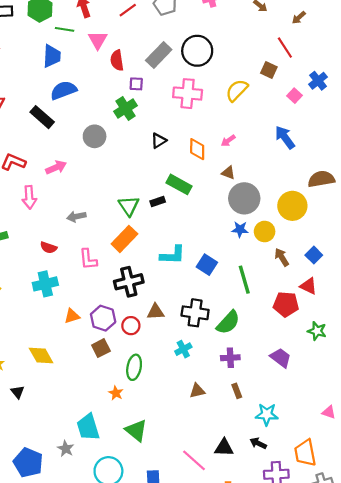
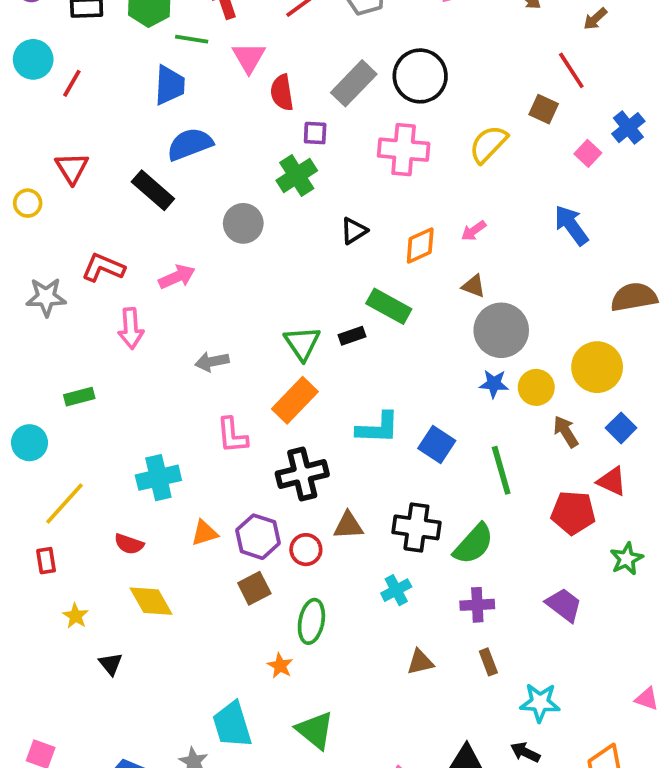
orange diamond: (197, 149) -> (420, 245), turned 65
yellow circle: (292, 206) -> (597, 367), moved
red semicircle: (49, 248) -> (129, 544), moved
green star: (317, 331) -> (627, 559), turned 30

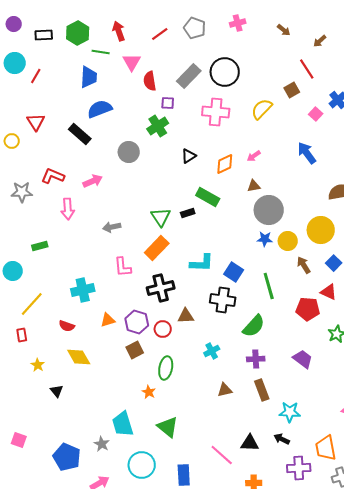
brown square: (544, 109) -> (292, 90), turned 35
brown triangle: (474, 286) -> (254, 186), turned -32
black cross: (416, 527) -> (223, 300), moved
brown rectangle: (488, 662) -> (262, 390), size x1.5

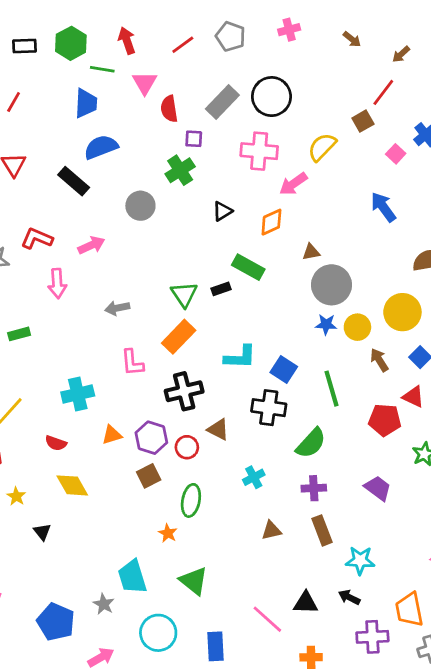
red line: (307, 69) -> (383, 92), turned 70
pink arrow: (254, 156) -> (293, 184), moved, size x1.5
brown triangle: (186, 316) -> (218, 429), turned 30

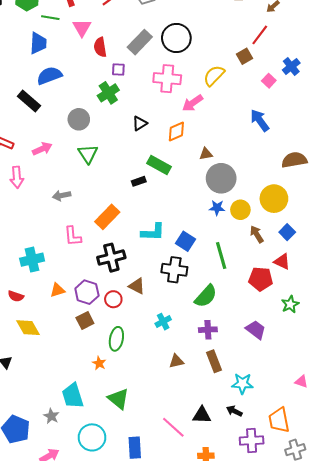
green triangle: (184, 294) -> (88, 154), moved

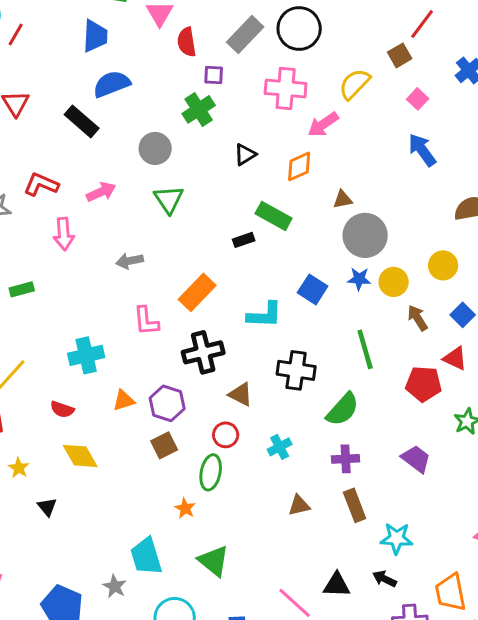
pink square: (269, 81) -> (418, 99), moved
yellow circle: (274, 199) -> (443, 265), size x0.7
blue square: (186, 241) -> (313, 289), moved
red circle: (113, 299) -> (226, 435), moved

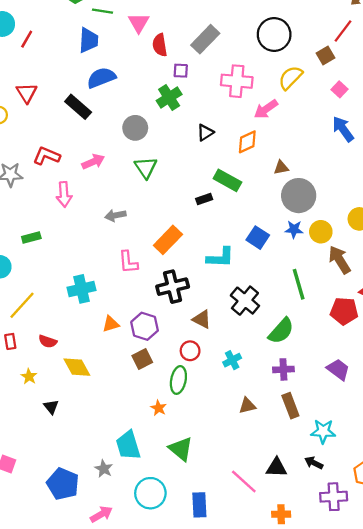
black circle: (299, 28) -> (274, 34), moved
brown arrow: (418, 318) -> (339, 260), size x1.4
black cross: (296, 370) -> (245, 301), turned 32
red semicircle: (62, 409) -> (48, 341), moved

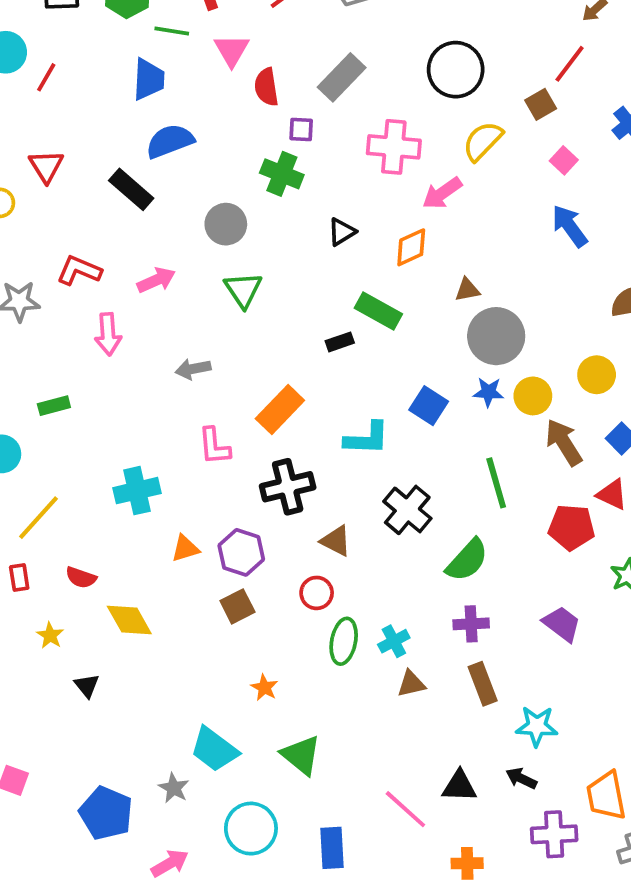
green cross: (169, 98) -> (282, 174), turned -35
cyan cross: (232, 360) -> (394, 641), moved
green ellipse: (178, 380) -> (344, 641), moved
cyan trapezoid: (128, 445) -> (214, 749), turned -36

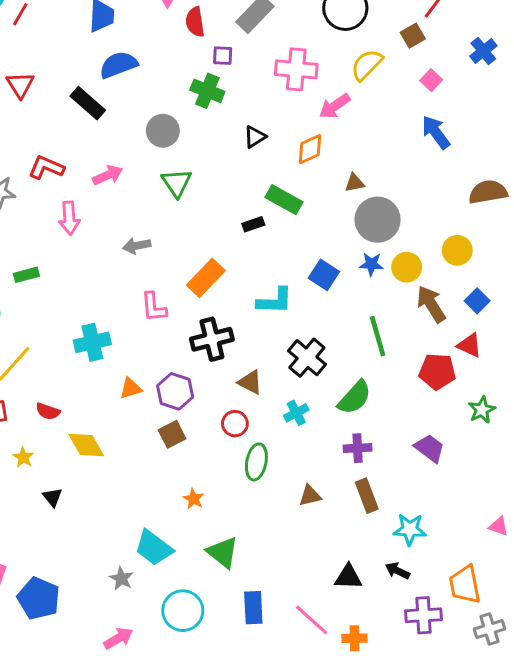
cyan cross: (394, 641) -> (296, 413), moved
pink line: (405, 809) -> (312, 620), moved
blue pentagon: (106, 813) -> (39, 598), moved
blue rectangle: (332, 848) -> (253, 608), moved

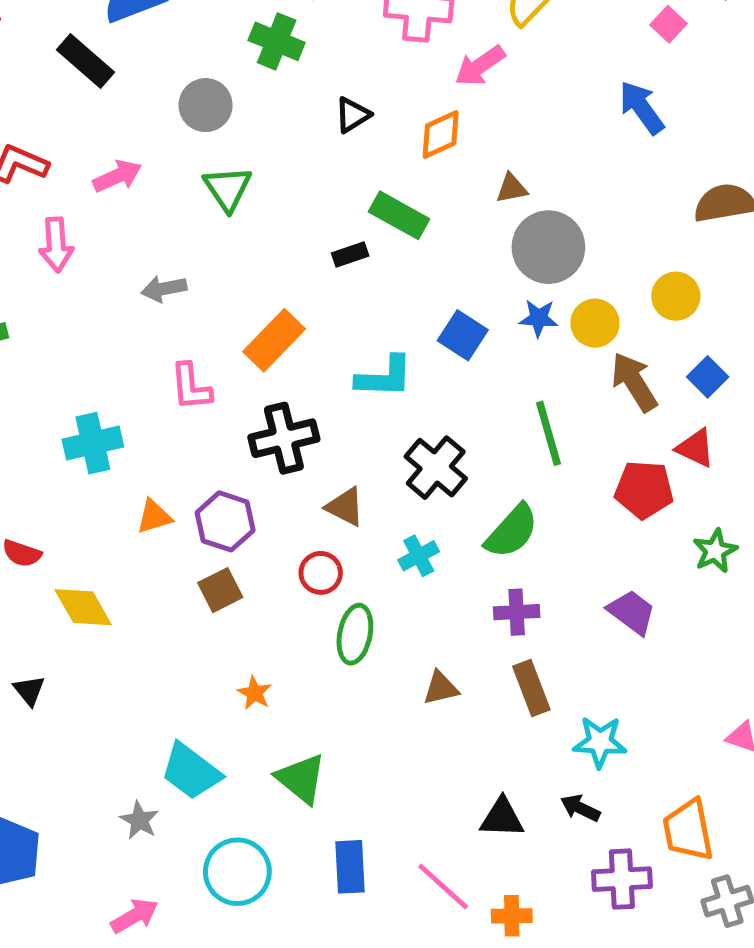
pink square: (431, 80) -> (668, 24), moved

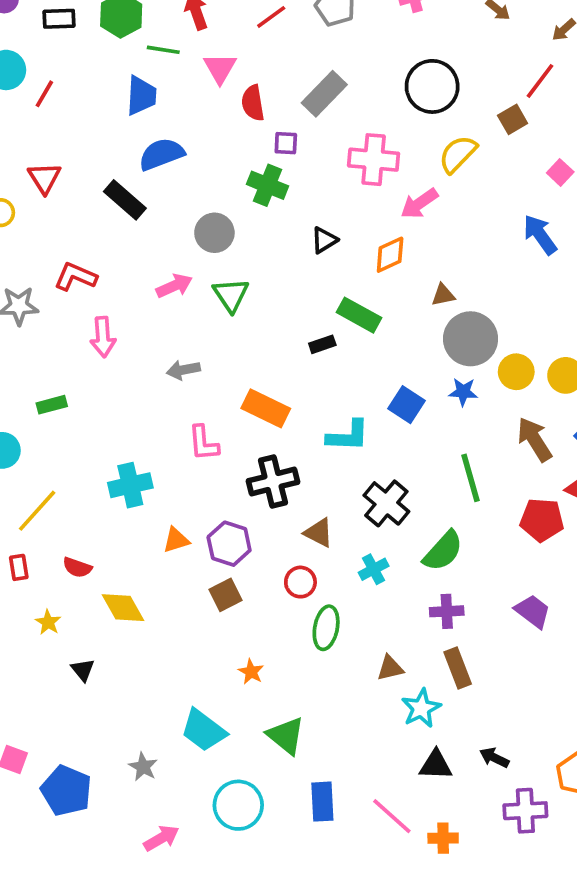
pink arrow: (117, 176) -> (174, 286), moved
yellow circle: (595, 323) -> (516, 372), moved
orange rectangle: (274, 340) -> (266, 408), turned 72
cyan star: (600, 742) -> (421, 708), moved, turned -30
gray star: (139, 820) -> (143, 767), moved

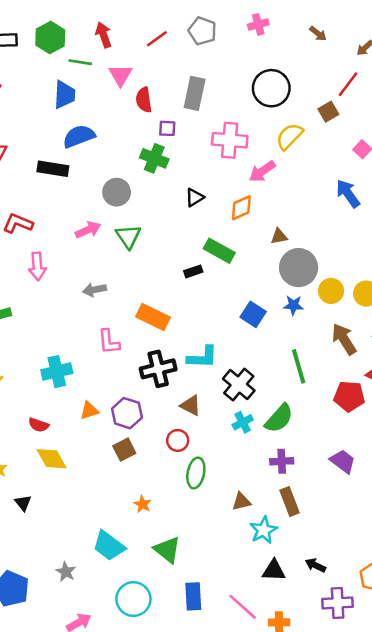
gray rectangle: (324, 94) -> (195, 93), turned -32
black rectangle: (125, 200) -> (53, 169), turned -32
cyan L-shape: (348, 436) -> (202, 357), moved
red semicircle: (77, 567) -> (39, 425), moved
cyan cross: (374, 569) -> (243, 422), moved

